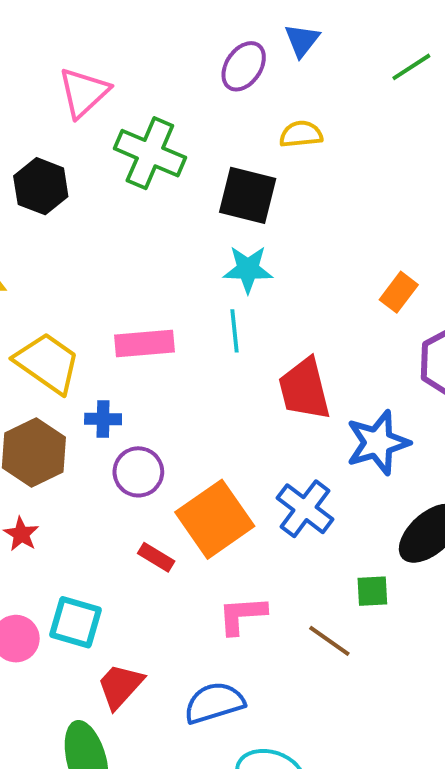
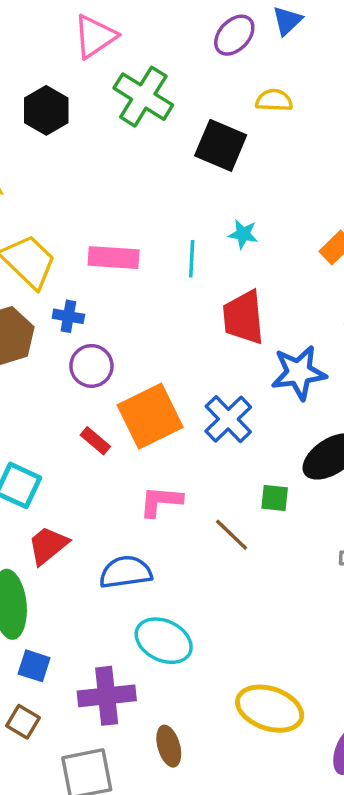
cyan star: (248, 269) -> (243, 234), moved, size x0.7

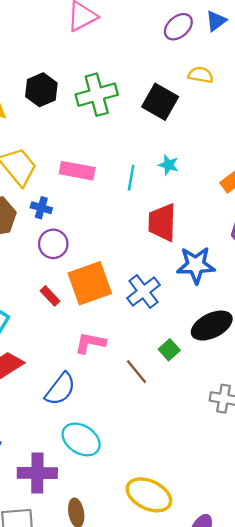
green cross: (143, 97) -> (97, 95), moved, turned 36
black hexagon: (46, 110) -> (41, 90), moved
green square: (275, 498) -> (169, 350), turned 36
blue semicircle: (126, 572) -> (60, 389), turned 129

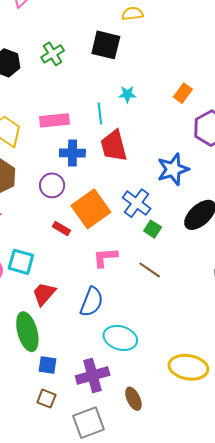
green cross: (97, 95) -> (53, 54), size x0.7
blue cross: (41, 208) -> (72, 153), moved, size x1.4
red trapezoid: (162, 222) -> (114, 146), moved
green square: (169, 350) -> (153, 229), moved

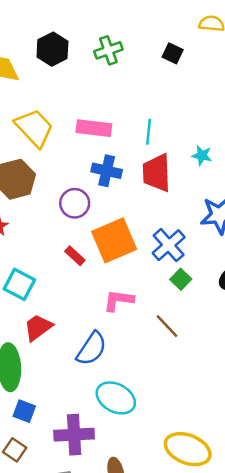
black square: (106, 45) -> (173, 53), size x0.6
cyan star: (127, 94) -> (202, 155), moved

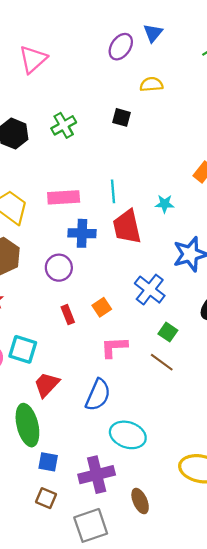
orange square: (114, 240) -> (102, 307), moved, size x0.5
red rectangle: (75, 256) -> (68, 315), turned 36
green square: (181, 279) -> (168, 332), moved

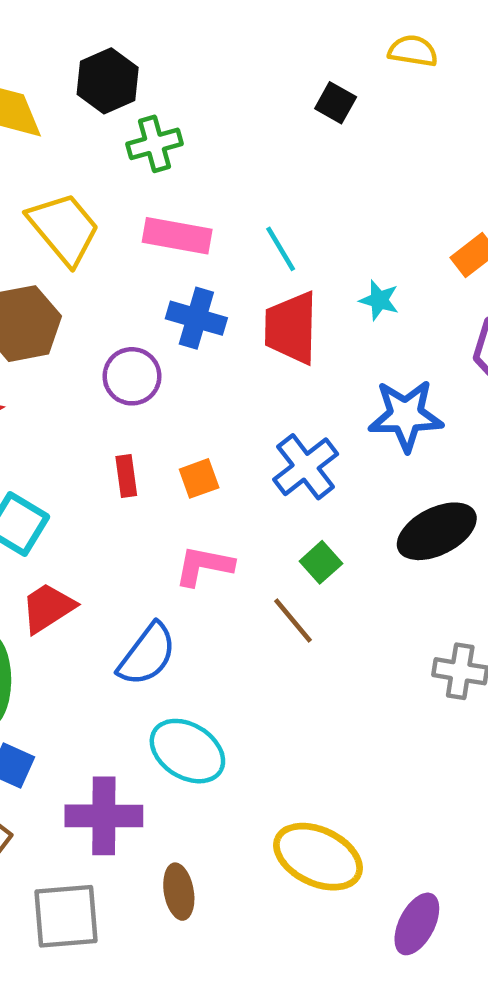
green cross: (64, 125) -> (155, 144), moved
cyan line: (113, 191) -> (281, 249), turned -40

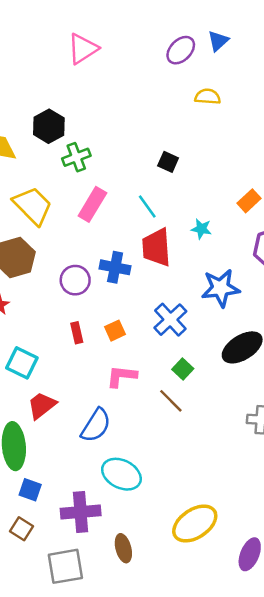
black square: (336, 103) -> (168, 162), moved
pink rectangle: (177, 236) -> (92, 204), turned -64
blue cross: (196, 318) -> (115, 267), moved
yellow ellipse: (318, 857) -> (195, 524), turned -54

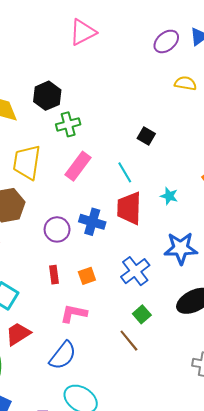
yellow trapezoid: (33, 206) -> (27, 162), turned -132
pink L-shape: (122, 376) -> (74, 313), moved

